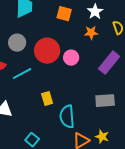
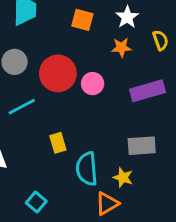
purple rectangle: (109, 63) -> (147, 91), turned 35
yellow star: (102, 137) -> (123, 177), moved

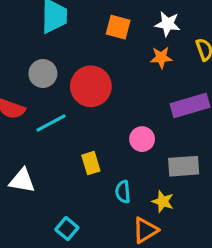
white star: (127, 17) -> (168, 24), turned -30
pink circle: (93, 84) -> (142, 139), moved
cyan semicircle: (87, 169) -> (123, 192), size x0.6

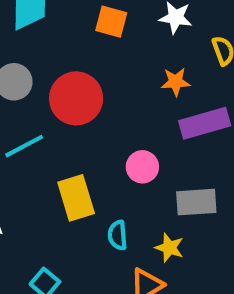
orange star: (161, 58) -> (176, 82), moved
yellow rectangle: (91, 163) -> (76, 198), size x1.5

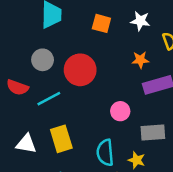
yellow rectangle: (76, 198) -> (61, 139), moved
cyan semicircle: (118, 235) -> (105, 153), size x1.5

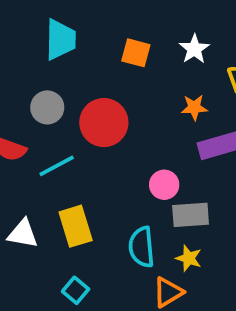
white star: (140, 21) -> (194, 49), turned 30
gray rectangle: (153, 133) -> (191, 215), moved

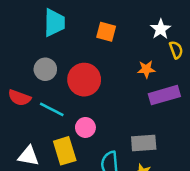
white star: (194, 49) -> (161, 29), moved
cyan line: (57, 166) -> (52, 109), turned 55
pink circle: (164, 185) -> (85, 127), moved

